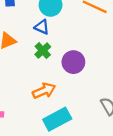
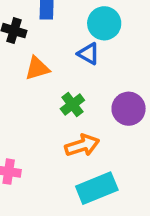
green cross: (43, 51) -> (72, 104), moved

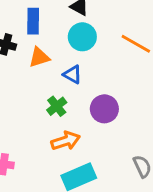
blue triangle: (88, 54) -> (72, 74), moved
orange triangle: (37, 68) -> (39, 57), moved

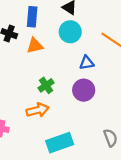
blue triangle: (72, 74) -> (87, 63), moved, turned -42
orange arrow: (66, 141) -> (38, 110), moved

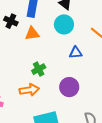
purple circle: (84, 90) -> (69, 87), moved

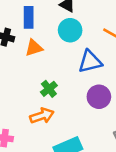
blue triangle: (76, 53) -> (90, 62), size x1.5
purple circle: (69, 87) -> (99, 97), moved

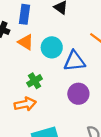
cyan circle: (70, 30) -> (52, 47), moved
orange triangle: (34, 48) -> (26, 42), turned 42

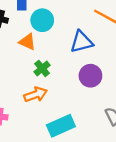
orange triangle: (26, 42) -> (27, 42), moved
cyan circle: (52, 47) -> (42, 20), moved

